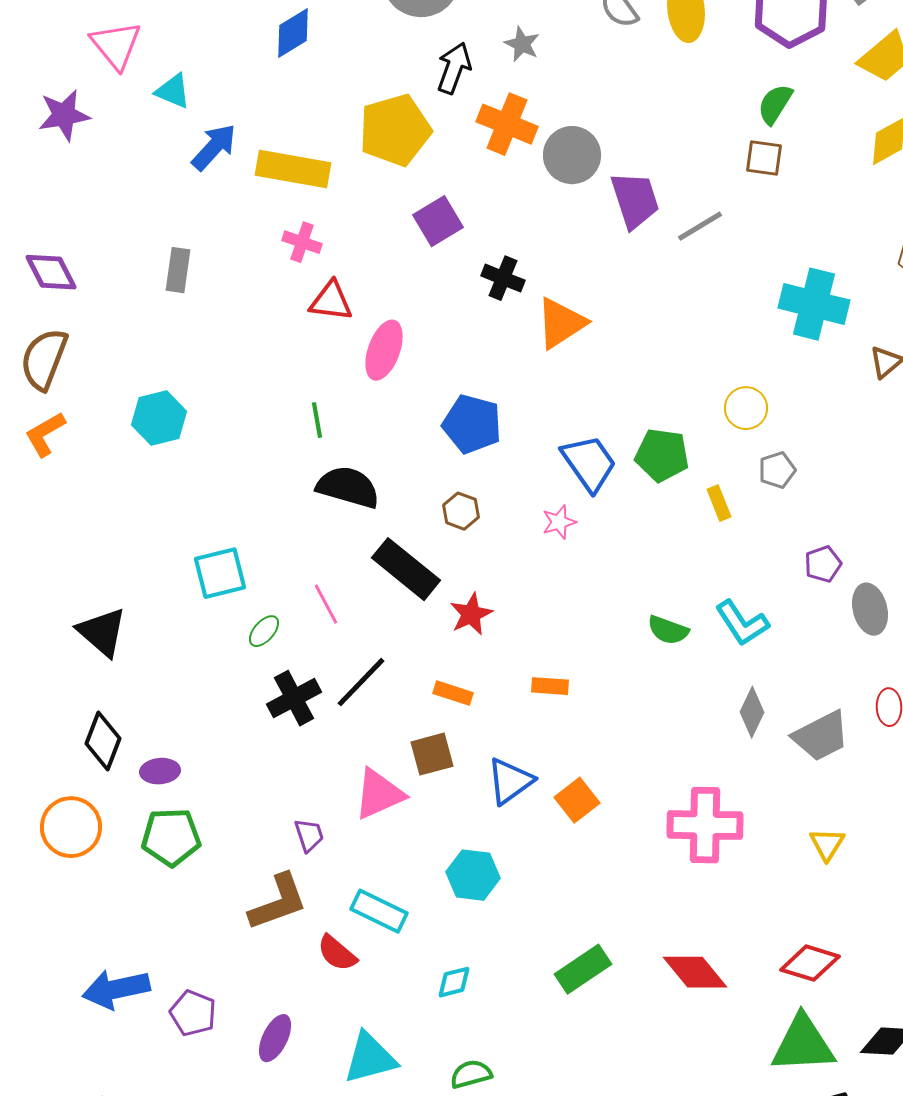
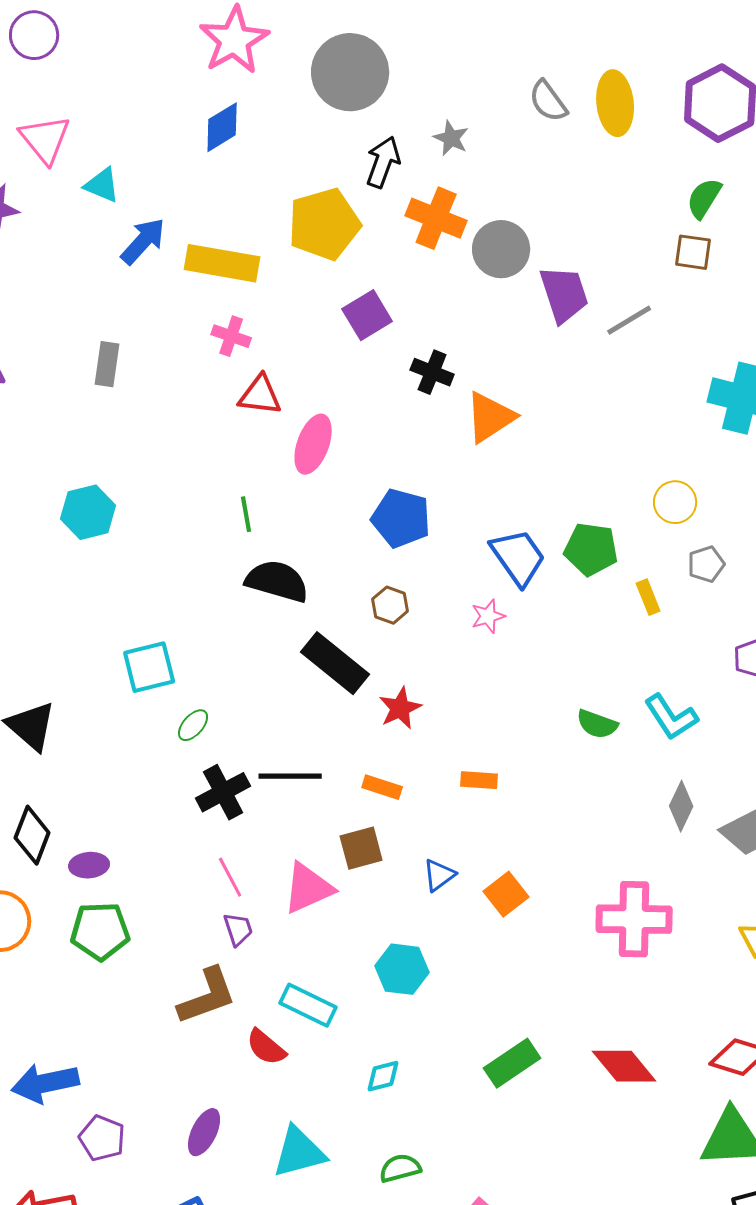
pink line: (326, 604) -> (230, 877), moved
black line: (361, 682) -> (290, 776), turned 46
blue triangle: (510, 781) -> (439, 875), size x0.7
purple pentagon: (193, 1013) -> (102, 1138), moved

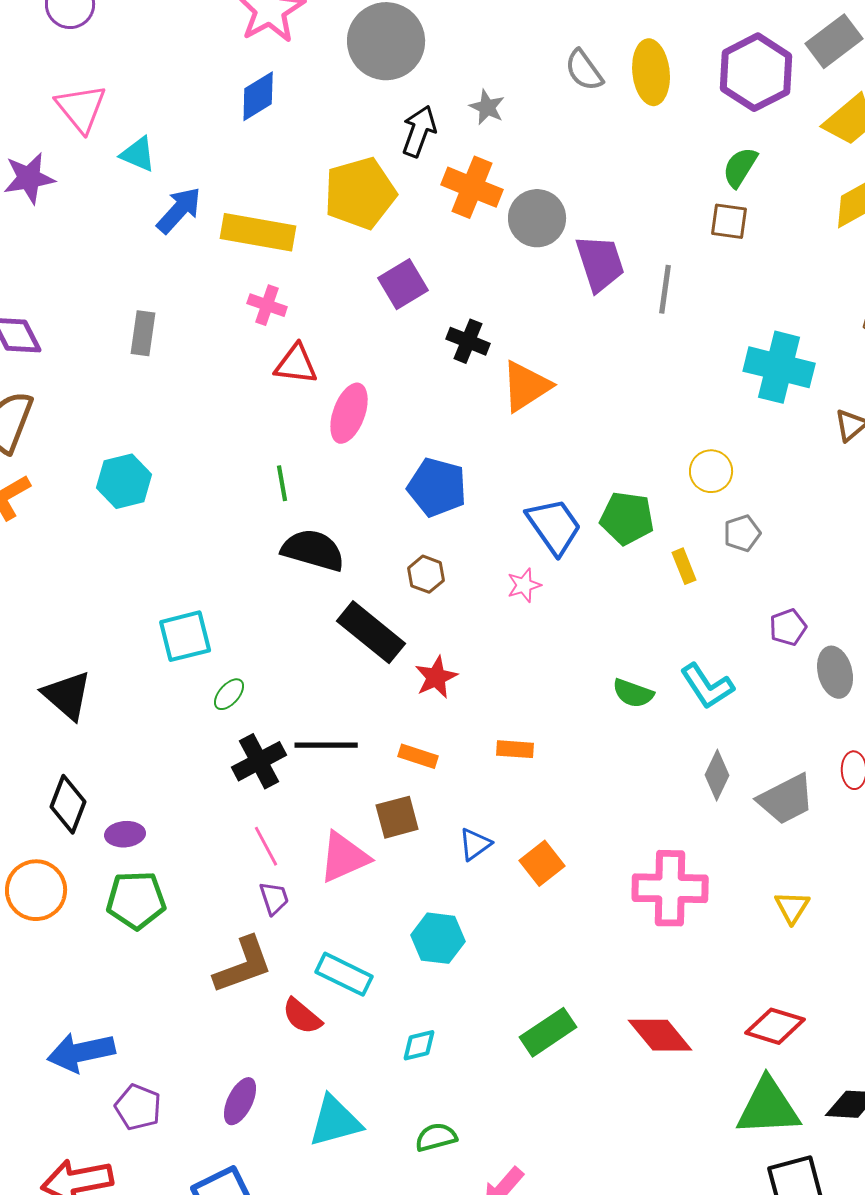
gray line: (629, 320) -> (665, 289), turned -51

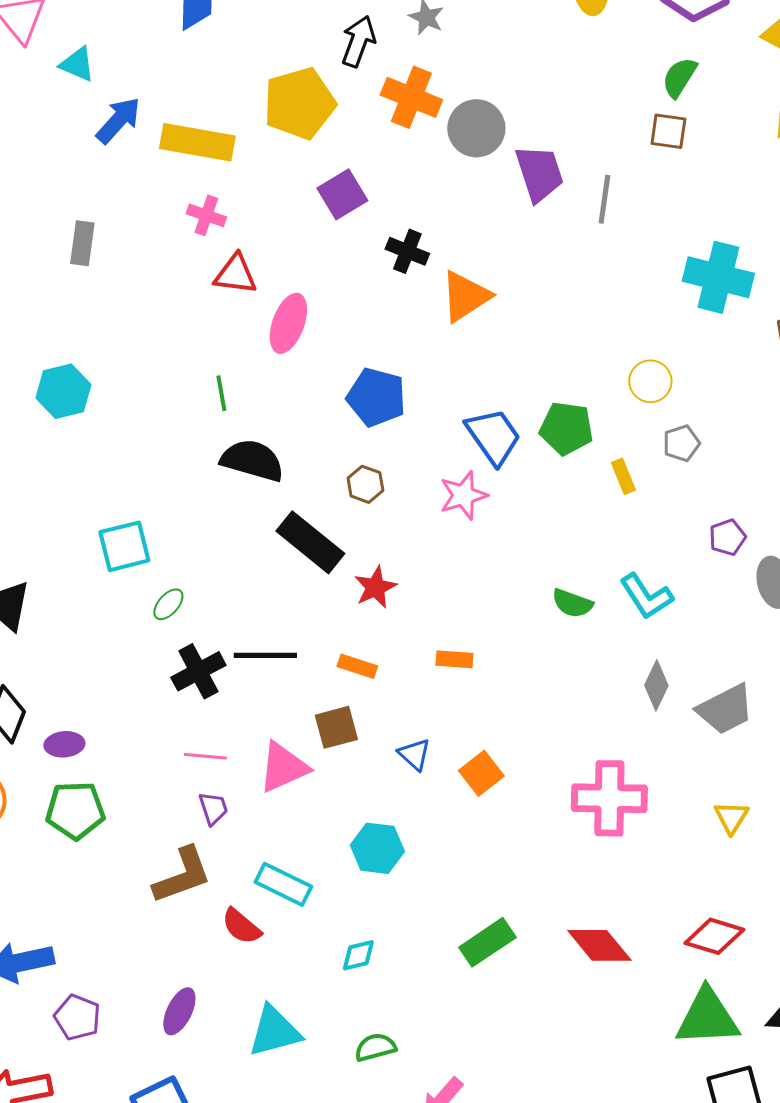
pink star: (524, 585) -> (463, 495), size x1.4
blue triangle: (475, 844) -> (414, 754), turned -42
pink line: (266, 846) -> (205, 756), turned -57

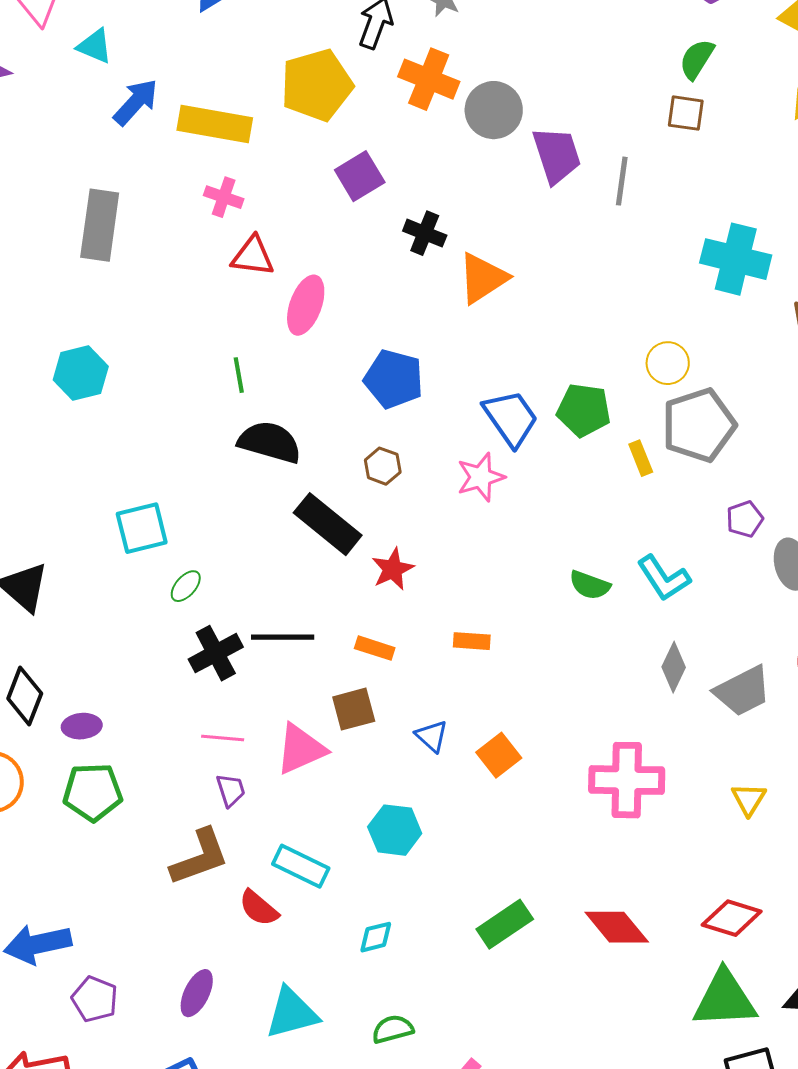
gray rectangle: (82, 243) -> (100, 225), size x1.6
gray pentagon: (681, 443) -> (699, 425), size x2.0

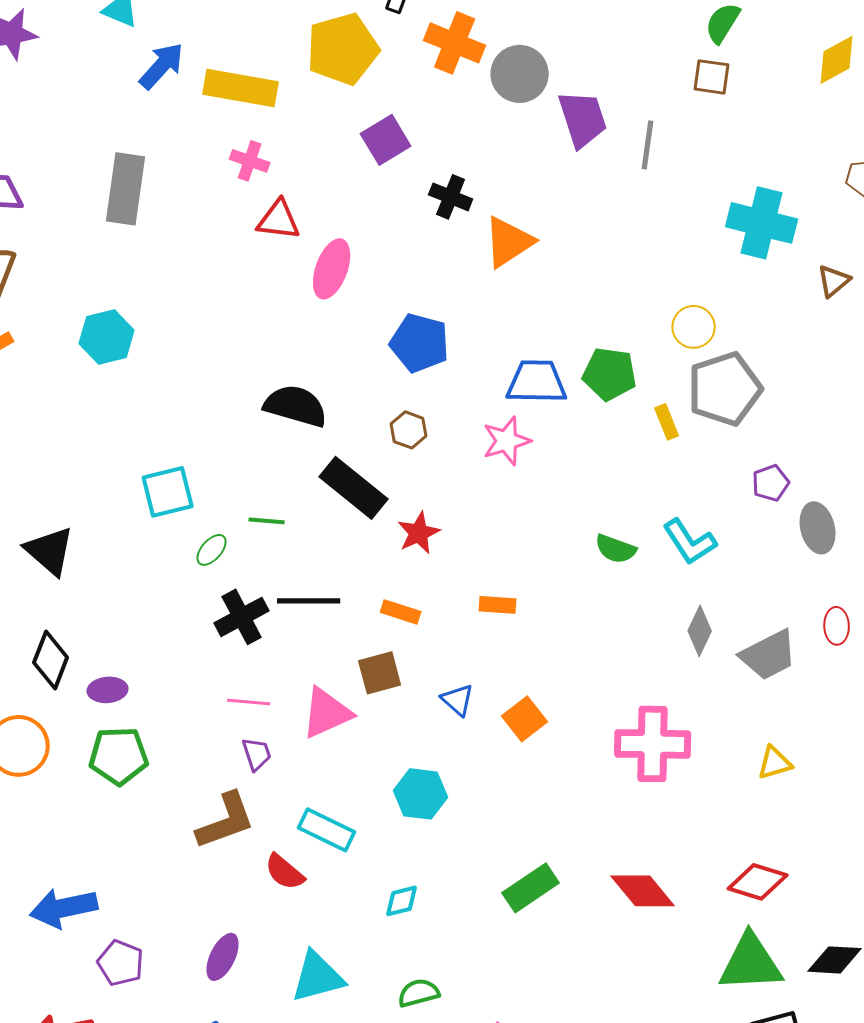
green line: (239, 375) -> (267, 521), moved, turned -75
blue trapezoid: (511, 418) -> (537, 382), turned -54
yellow triangle: (749, 799) -> (775, 763), turned 42

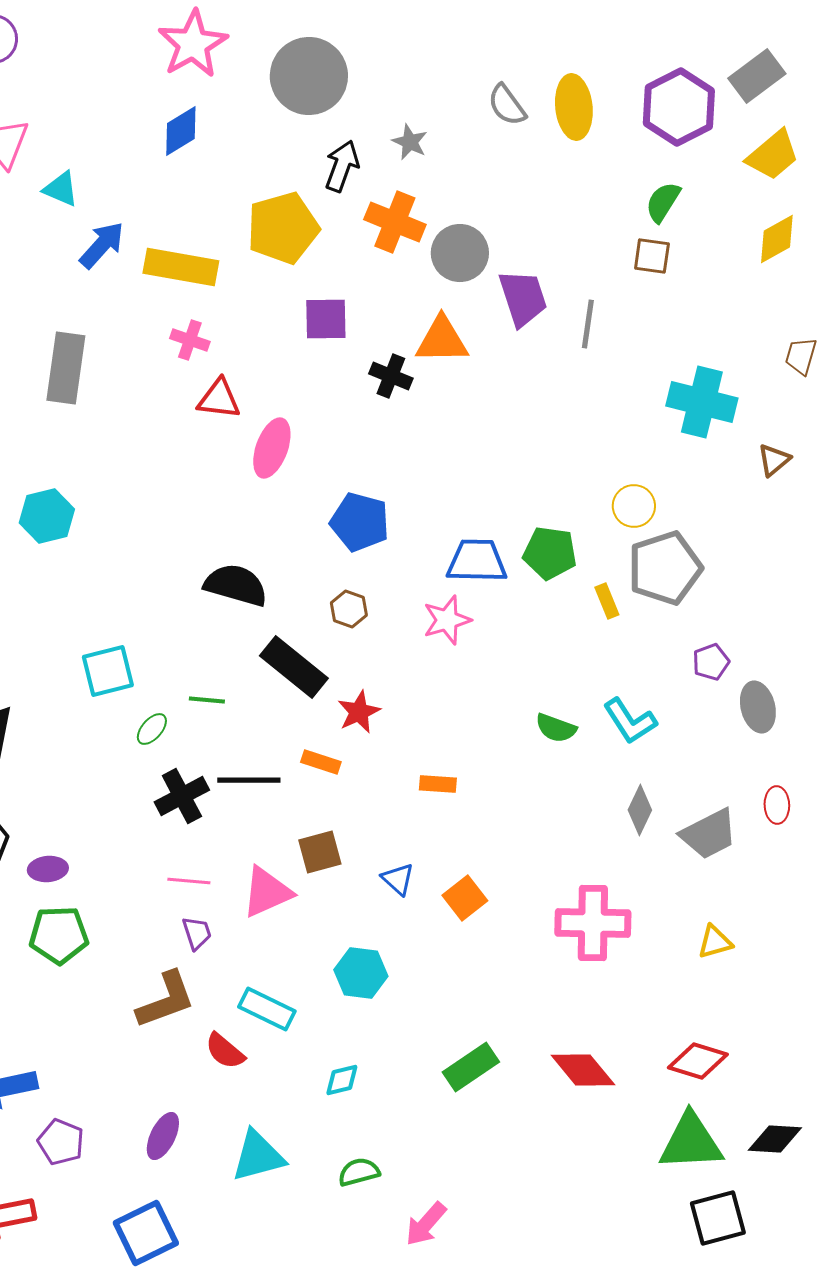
purple square: (386, 140) -> (326, 319), turned 30
orange triangle: (509, 242) -> (442, 340), moved, turned 32
orange rectangle: (401, 612) -> (321, 762), moved

